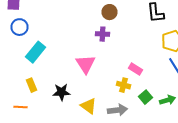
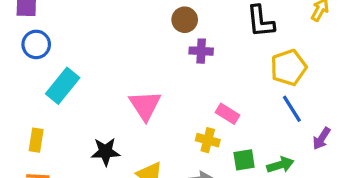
purple cross: (102, 34) -> (201, 51), moved
yellow rectangle: (32, 85) -> (36, 140), moved, turned 32
green square: (146, 97) -> (244, 160), turned 32

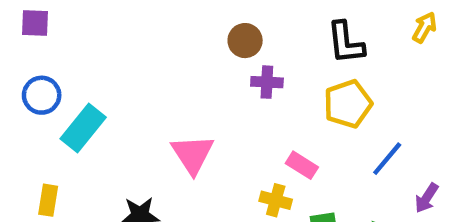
blue circle: (36, 44) -> (42, 95), moved
yellow pentagon: (289, 68) -> (348, 104), moved
blue line: (292, 109) -> (387, 159), turned 72

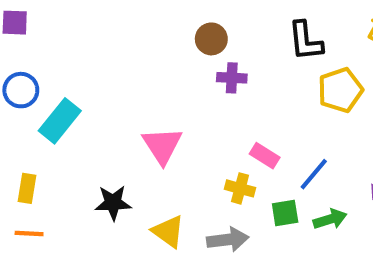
yellow pentagon: (348, 104) -> (340, 90), moved
blue line: (387, 159) -> (314, 174), moved

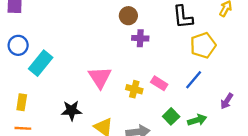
blue line: (314, 174) -> (194, 80), moved
yellow cross: (240, 188) -> (134, 89), moved
green square: (285, 213) -> (171, 116), turned -35

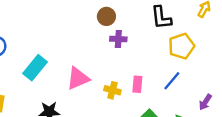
cyan rectangle: (41, 63) -> (35, 68), moved
pink triangle: (100, 77) -> (78, 78), turned 40
pink rectangle: (159, 83) -> (137, 84), turned 63

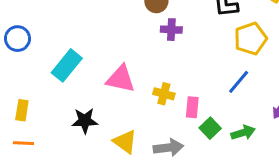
pink triangle: (78, 78) -> (121, 79), turned 35
pink rectangle: (137, 84) -> (192, 107), moved

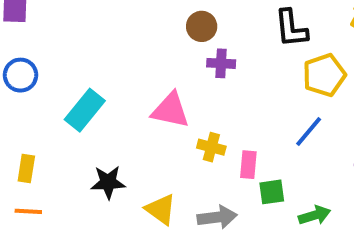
pink triangle: (121, 79) -> (170, 110), moved
green square: (210, 128) -> (272, 192), turned 36
green arrow: (243, 133) -> (315, 215), moved

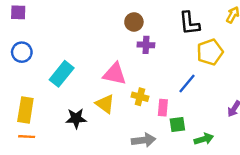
blue line: (309, 132) -> (187, 83), moved
yellow rectangle: (26, 169) -> (25, 110), size x1.5
yellow triangle: (161, 209) -> (105, 104), moved

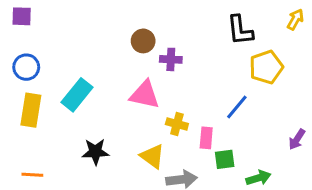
brown circle: (134, 22) -> (143, 41), moved
purple cross: (146, 45) -> (171, 59), moved
yellow triangle: (105, 104) -> (152, 156), moved
yellow rectangle: (25, 110) -> (31, 110), moved

